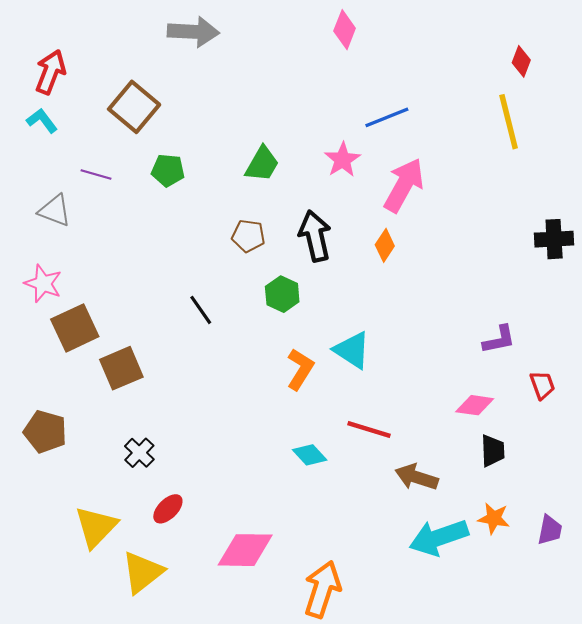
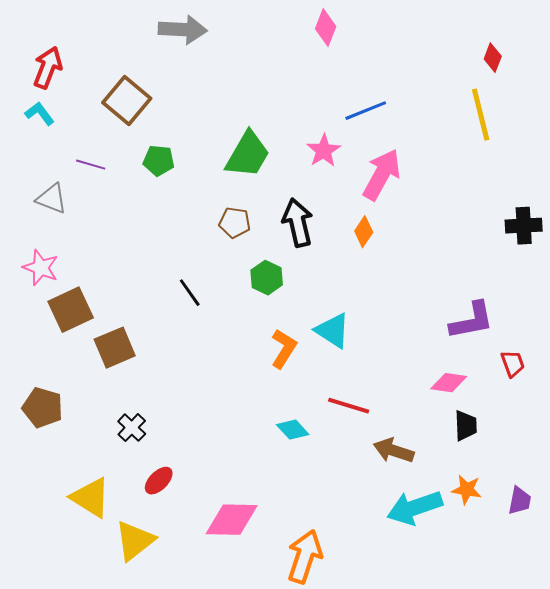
green trapezoid: (262, 164) -> (248, 155), size x1.4
purple L-shape: (499, 340) -> (472, 321), size x1.4
yellow triangle: (96, 527) -> (91, 498), turned -42

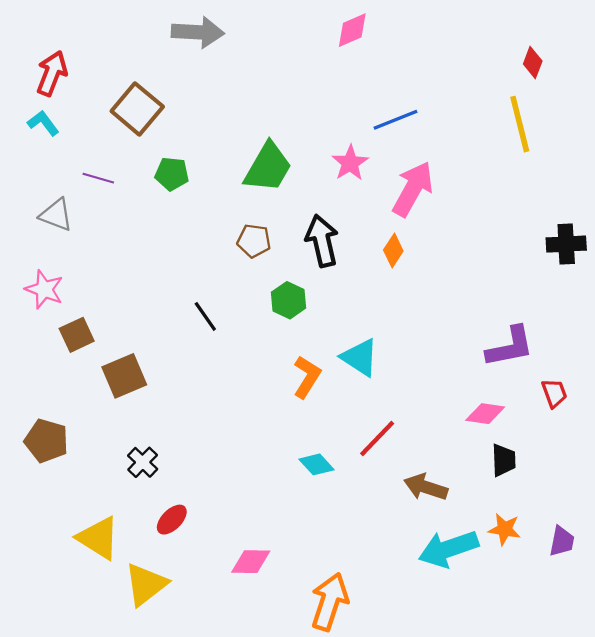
pink diamond: (326, 28) -> (352, 30), turned 45
brown square: (71, 310) -> (77, 335), size x0.7
red line: (349, 406) -> (377, 439), turned -63
pink diamond: (232, 520) -> (251, 562), size x0.7

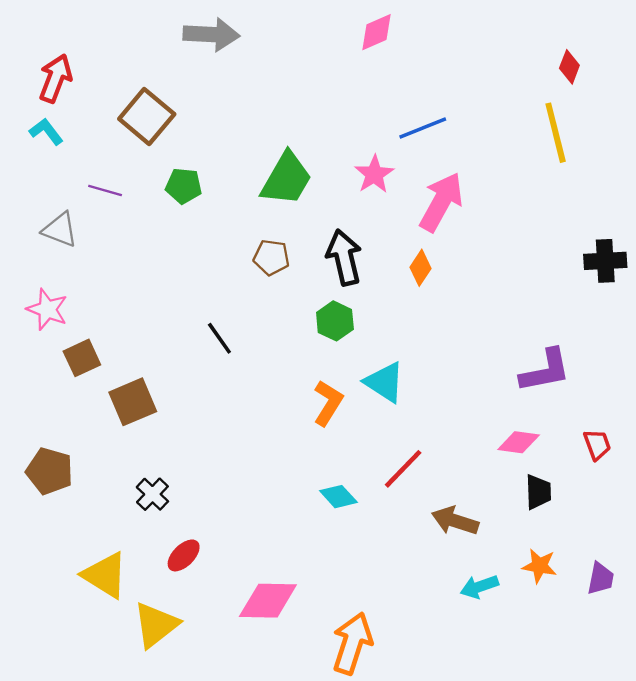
green hexagon: (288, 300) -> (335, 321), moved
red trapezoid: (554, 393) -> (597, 445), moved
cyan arrow: (448, 549) -> (479, 587), size x0.6
pink diamond: (251, 562) -> (268, 601), size x1.4

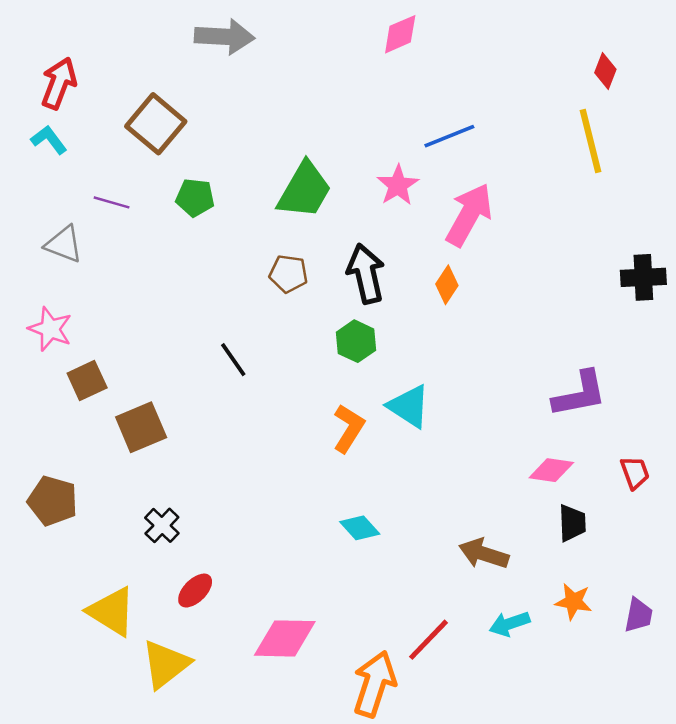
red line: (403, 469) -> (428, 640), moved

